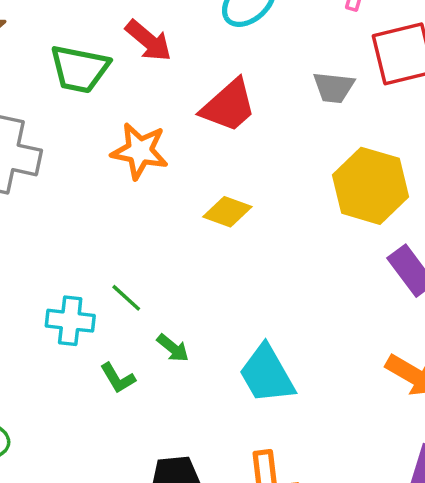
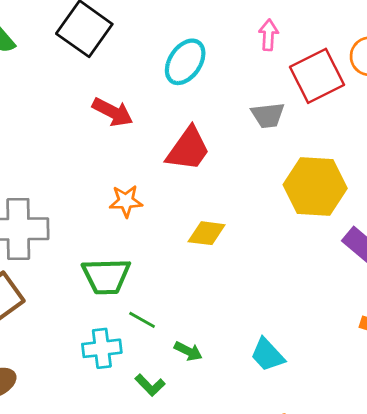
green trapezoid: (79, 69) -> (106, 276), moved
orange star: (140, 151) -> (126, 201), size x0.7
cyan trapezoid: (267, 374) -> (267, 355), size x0.7

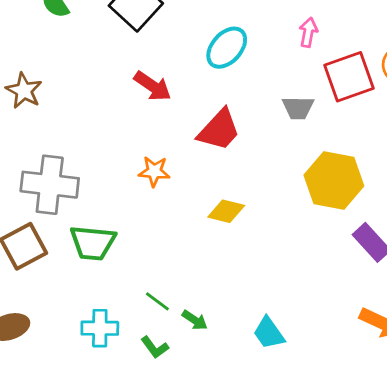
green trapezoid: (106, 276) -> (93, 243), moved
green line: (142, 320) -> (157, 301), moved
cyan cross: (102, 348) -> (100, 328), moved

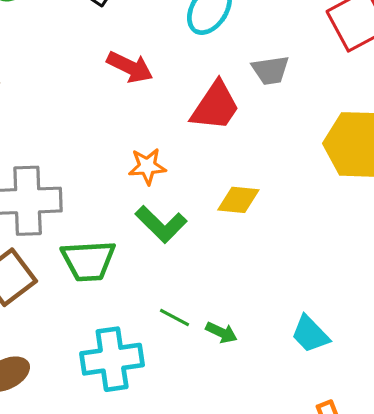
gray trapezoid: (298, 108) -> (270, 70), moved
cyan cross: (100, 328) -> (112, 359), size x1.4
green L-shape: (155, 347) -> (161, 224), moved, size x1.5

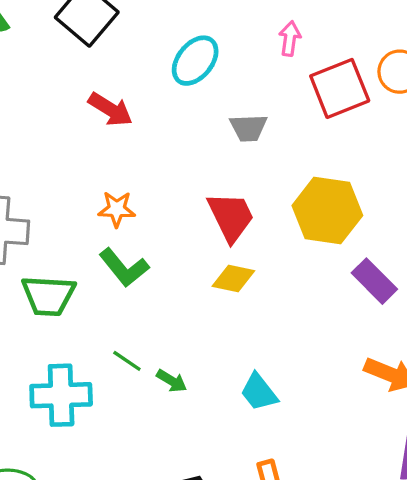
red trapezoid: (215, 106) -> (231, 217), moved, turned -66
yellow diamond: (238, 200) -> (233, 279), moved

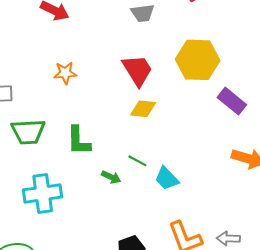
green L-shape: (124, 268) -> (79, 141), moved, turned 44
green line: (127, 361) -> (137, 161), moved

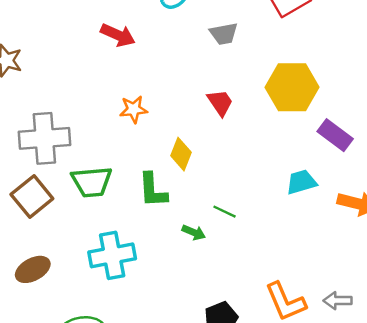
red trapezoid: (137, 70) -> (220, 103), size x0.7
yellow diamond: (143, 109) -> (181, 154), moved, turned -72
cyan trapezoid: (167, 178) -> (301, 182), moved, turned 120

